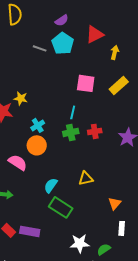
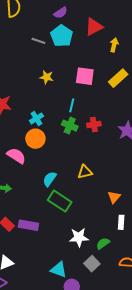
yellow star: (21, 98) -> (47, 77), moved
green cross: (71, 132) -> (70, 126), turned 35

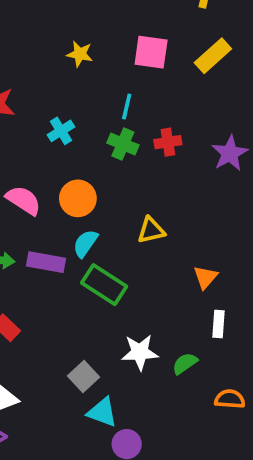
orange circle: (35, 139) -> (78, 198), moved
purple rectangle: (28, 225) -> (46, 262), moved
gray square: (92, 264) -> (84, 377), moved

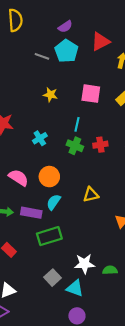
green rectangle: (104, 285) -> (49, 236), moved, turned -50
green semicircle: (185, 363) -> (110, 270), turned 32
cyan triangle: (102, 412) -> (75, 288), moved

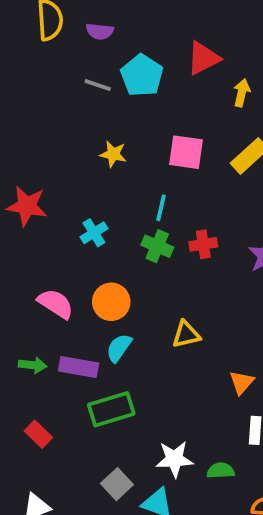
purple semicircle: (65, 27) -> (100, 31), moved, turned 40

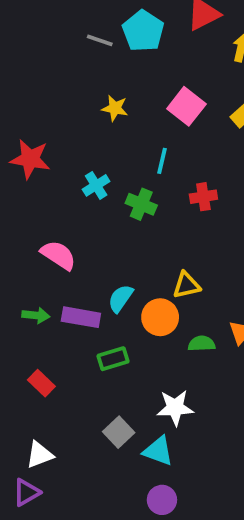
pink square: (186, 152) -> (186, 106), turned 30
green cross: (157, 246) -> (141, 204), moved
orange circle: (111, 302) -> (160, 317), moved
green rectangle: (111, 409) -> (113, 359), size x0.7
green semicircle: (221, 471) -> (202, 344), moved

